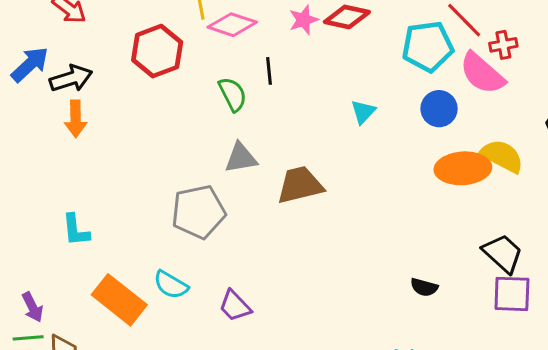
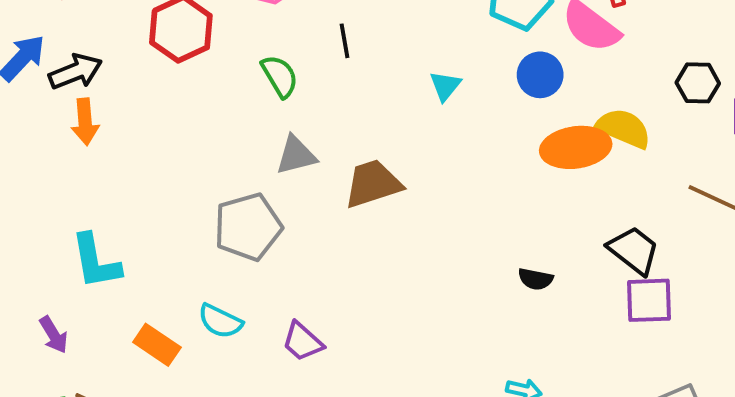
black line: (269, 71) -> (345, 41), moved
cyan L-shape: (76, 230) -> (96, 261), size x1.4
black semicircle: (424, 287) -> (536, 279), moved
orange rectangle: (119, 300) -> (157, 345), size x0.7
purple arrow: (32, 307) -> (54, 335), moved

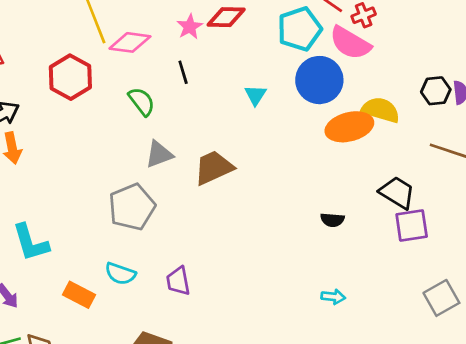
blue circle: (540, 75) -> (319, 80), size x1.5
black hexagon: (698, 83) -> (436, 91), moved
purple trapezoid: (303, 342) -> (178, 281), turned 44

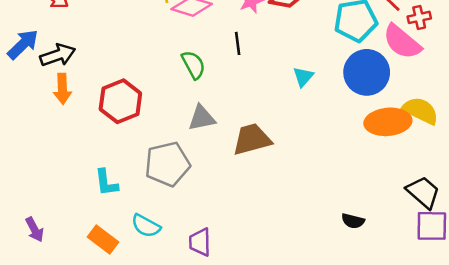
red hexagon: (70, 77) -> (120, 101), moved
black semicircle: (332, 220) -> (353, 221), moved
cyan L-shape: (31, 243) -> (106, 183), moved, size x0.7

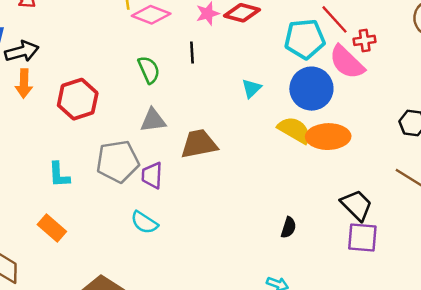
yellow semicircle: (420, 111) -> (294, 130), moved
black semicircle: (353, 221) -> (288, 227), turned -90
cyan semicircle: (146, 226) -> (144, 222), moved
purple trapezoid: (200, 242) -> (152, 175), moved

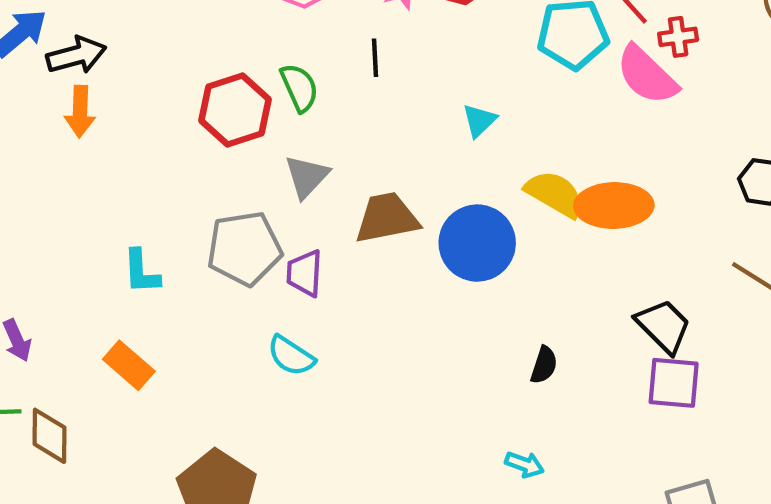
blue circle: (311, 89) -> (477, 243), moved
red hexagon: (78, 99) -> (235, 110), moved
gray triangle: (153, 120) -> (307, 176), turned -40

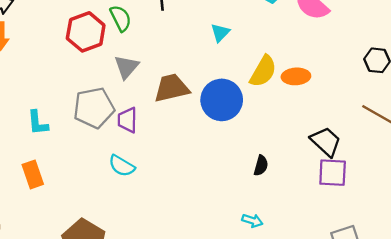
yellow semicircle: (555, 194) -> (263, 71), turned 92
orange ellipse: (614, 206) -> (296, 76), size x0.7
orange rectangle: (129, 365) -> (33, 174), turned 32

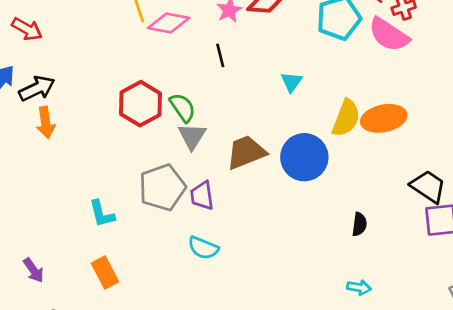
green semicircle: (121, 18) -> (183, 108), moved
orange ellipse: (296, 76) -> (384, 118), size x1.4

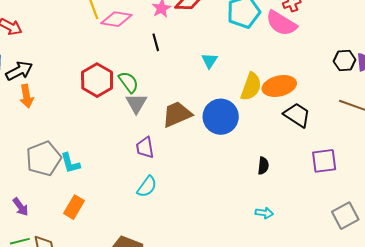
black trapezoid: (428, 186) -> (297, 115), moved
gray pentagon: (162, 187) -> (44, 159), moved
cyan semicircle: (203, 248) -> (147, 187), turned -75
orange rectangle: (105, 272) -> (74, 207), turned 60

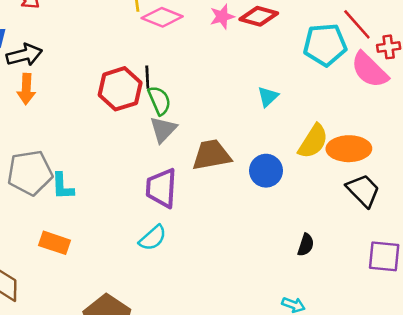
black line: (156, 42) -> (147, 77), moved
blue circle: (221, 117) -> (266, 171), size x0.7
purple trapezoid: (145, 148) -> (161, 188), size x1.4
orange rectangle: (74, 207) -> (54, 243), turned 65

